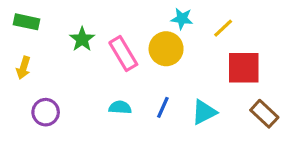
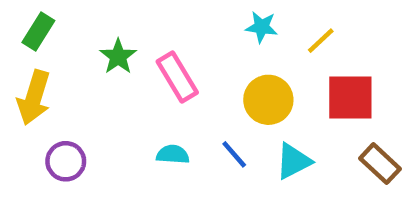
green rectangle: (27, 22) -> (38, 31), turned -70
yellow circle: (166, 49) -> (268, 100), moved
yellow arrow: (23, 68) -> (34, 98), size x1.6
blue line: (163, 107) -> (234, 154), turned -65

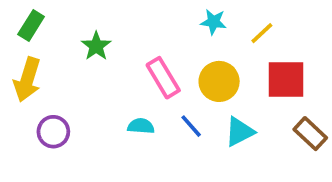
pink rectangle: (177, 77) -> (163, 78), moved

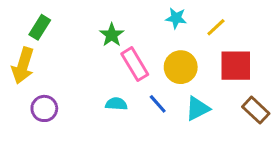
green rectangle: (31, 26) -> (40, 27), moved
green star: (96, 46) -> (112, 35), moved

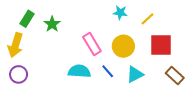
green star: (112, 35) -> (52, 24), moved
cyan semicircle: (116, 104) -> (79, 71), size x1.5
purple circle: (44, 108) -> (19, 74), moved

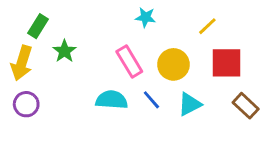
cyan star: (120, 13) -> (145, 17), moved
green star: (52, 24) -> (64, 51), moved

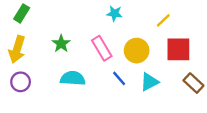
green rectangle: (38, 26) -> (22, 13), moved
green star: (64, 51) -> (61, 44), moved
cyan semicircle: (112, 100) -> (73, 78), moved

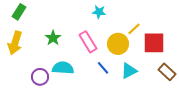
yellow line: (163, 20) -> (134, 29), moved
purple circle: (21, 82) -> (40, 77), moved

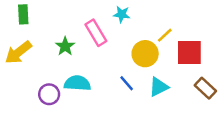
green rectangle: (19, 12) -> (23, 14), turned -35
pink rectangle: (88, 42) -> (96, 33), moved
yellow arrow: (15, 43) -> (18, 52), turned 35

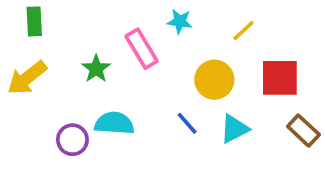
yellow line: (165, 35) -> (243, 31), moved

